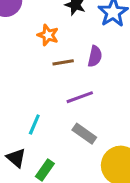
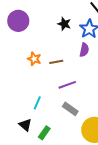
orange star: (48, 35) -> (34, 59), moved
purple semicircle: (95, 56) -> (84, 50), moved

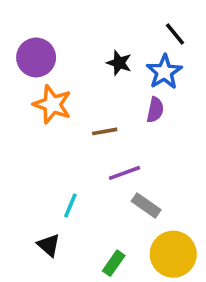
orange star: (34, 59) -> (52, 104), moved, size x1.5
gray rectangle: (70, 109) -> (146, 205), moved
green rectangle: (44, 133) -> (114, 263), moved

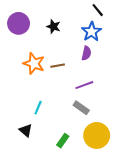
black star: (119, 63) -> (53, 27), moved
orange star: (52, 104) -> (34, 64), moved
purple line: (125, 173) -> (84, 85), moved

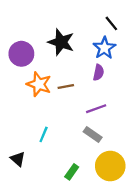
purple circle: (19, 23) -> (21, 54), moved
black star: (53, 27) -> (61, 42), size x1.6
black triangle: (26, 130) -> (18, 159), moved

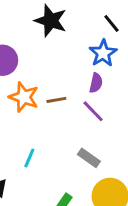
black star: (61, 42) -> (51, 21), moved
purple line: (96, 109) -> (93, 111), moved, turned 66

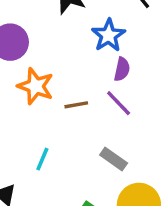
blue star: (103, 53) -> (108, 35), moved
brown line: (56, 100) -> (76, 105), moved

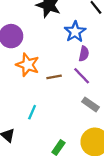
gray rectangle: (114, 159) -> (90, 104), moved

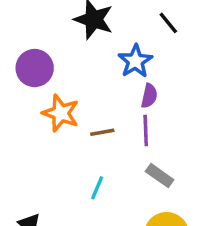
purple line: (82, 76) -> (146, 130), turned 42
cyan line: (32, 112) -> (97, 188), moved

